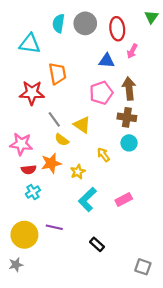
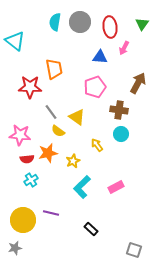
green triangle: (151, 17) -> (142, 24), moved
cyan triangle: (30, 44) -> (15, 41), moved, turned 30
brown arrow: (129, 88) -> (138, 83), moved, turned 35

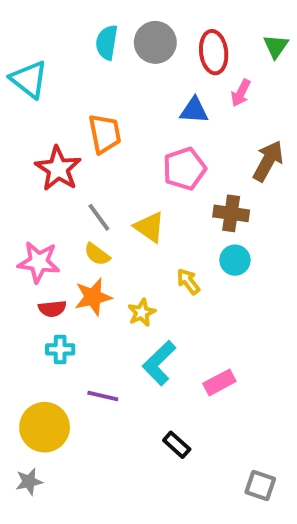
red star: (30, 87) -> (58, 169), turned 30
yellow semicircle: (58, 131) -> (97, 254), moved
cyan cross: (31, 180) -> (60, 349), turned 32
pink rectangle: (116, 187) -> (219, 382), moved
purple line: (51, 213) -> (103, 396), moved

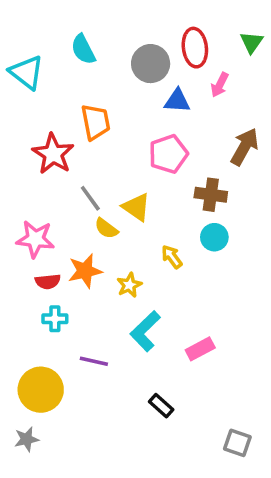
cyan semicircle: (107, 42) -> (83, 49), moved, turned -36
gray circle: (155, 42) -> (151, 64), moved
yellow semicircle: (97, 254) -> (106, 228), moved

